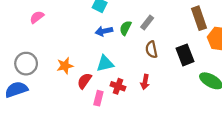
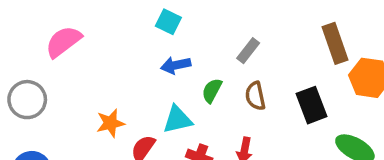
pink semicircle: (37, 17) -> (63, 42), size x1.5
green semicircle: (126, 28) -> (212, 91), moved
gray circle: (26, 64) -> (27, 100), moved

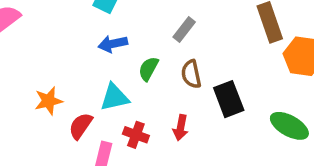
black rectangle: (311, 105) -> (229, 99), moved

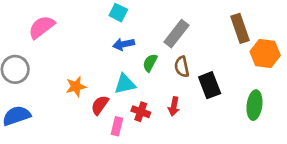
gray rectangle: (184, 30) -> (176, 34), size x1.5
green ellipse: (289, 126) -> (254, 105), turned 68

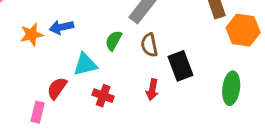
blue arrow: (124, 44) -> (61, 27), moved
orange star: (76, 87) -> (32, 35), moved
red arrow: (174, 106) -> (152, 90), moved
pink rectangle: (117, 126) -> (38, 112), moved

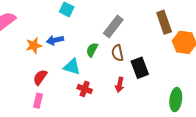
cyan triangle: (85, 64) -> (72, 67), turned 30
red semicircle: (57, 88) -> (40, 77), moved
green ellipse: (231, 88) -> (176, 100), moved

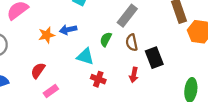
red semicircle: (40, 77) -> (38, 71), moved
pink rectangle: (38, 101) -> (51, 91), turned 40

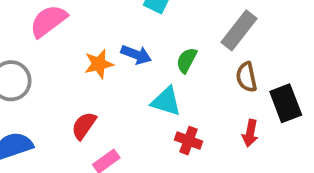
blue arrow: (68, 30) -> (136, 55), turned -147
green semicircle: (106, 39) -> (187, 60), moved

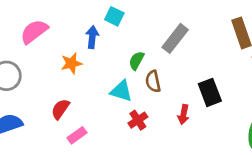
blue arrow: (136, 55) -> (92, 37), moved, turned -105
brown semicircle: (246, 77) -> (153, 81), moved
red cross: (188, 141) -> (138, 120), turned 36

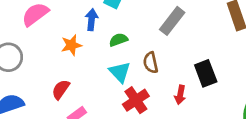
green semicircle: (136, 61) -> (118, 40), moved, turned 42
cyan triangle: (121, 91) -> (120, 72), turned 30
red cross: (138, 120) -> (136, 100), size x1.4

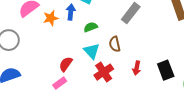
orange star: (71, 45) -> (51, 18), moved
black rectangle: (206, 73) -> (166, 70), moved
red semicircle: (61, 89) -> (66, 64), moved

